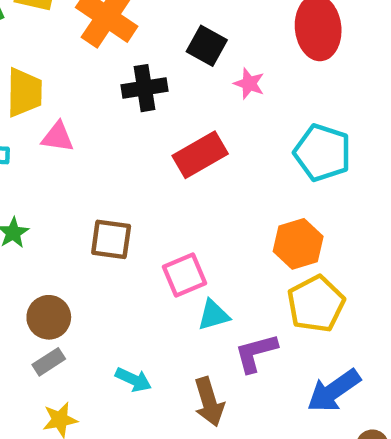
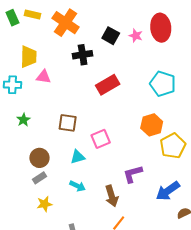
pink star: (249, 84) -> (136, 36), moved
yellow pentagon: (316, 304) -> (173, 146), moved
cyan triangle: (213, 315) -> (78, 157), moved

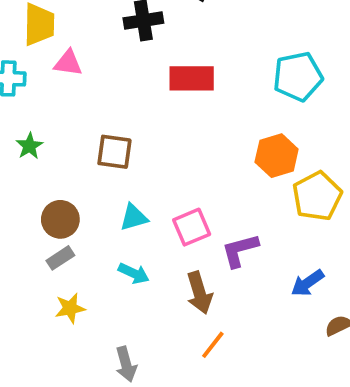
cyan pentagon: (163, 84) -> (298, 76), turned -30
red rectangle: (108, 85) -> (192, 78), turned 30
pink square: (101, 139) -> (192, 227), moved
blue arrow: (168, 191) -> (307, 283), size x0.7

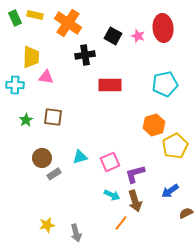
brown square: (114, 152) -> (53, 117), moved
gray rectangle: (60, 258) -> (54, 174), moved
cyan arrow: (134, 273) -> (112, 195), moved
brown arrow: (199, 293) -> (135, 201), moved
yellow star: (70, 308) -> (47, 225), moved

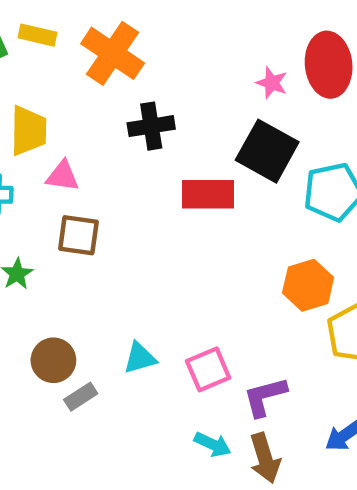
black square: (113, 36) -> (267, 151), moved, size x1.5
brown square: (53, 117) -> (78, 235), moved

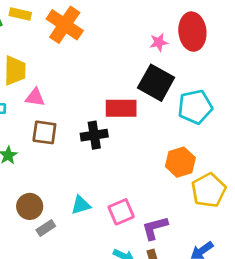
pink star: (272, 83) -> (159, 42), turned -30
black cross: (151, 126) -> (94, 135), moved

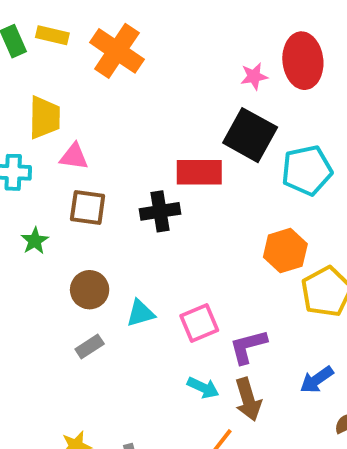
brown circle: (30, 206) -> (90, 290), moved

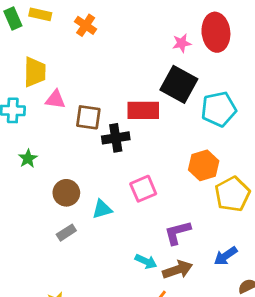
orange cross: (117, 51) -> (86, 25), size x0.6
brown square: (88, 207) -> (88, 117), moved
pink square: (199, 323) -> (143, 189), moved
brown arrow: (248, 399) -> (178, 270), turned -92

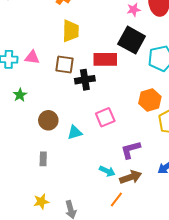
yellow trapezoid: (35, 72) -> (71, 31), moved
pink triangle: (55, 99) -> (32, 57), moved
gray rectangle: (66, 233) -> (43, 159), moved, turned -56

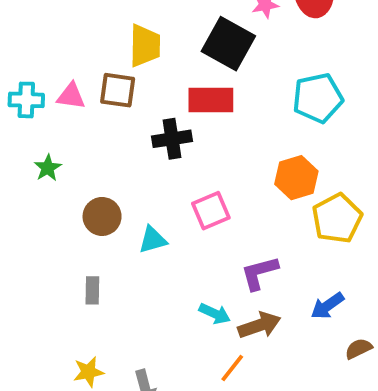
black square: (132, 40) -> (228, 44), moved
brown square: (65, 64) -> (118, 90), moved

